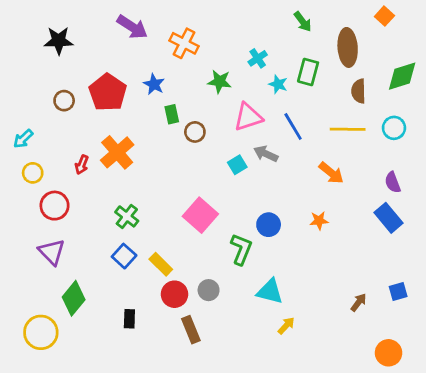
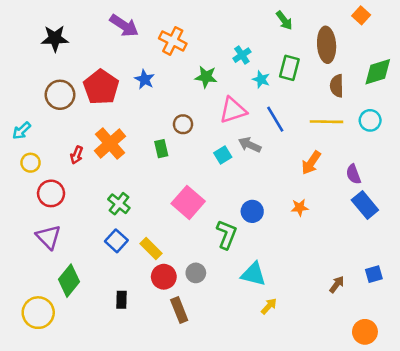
brown circle: (64, 101) -> (60, 95), size x1.5
green rectangle: (172, 114) -> (161, 149), moved
orange arrow: (331, 173) -> (311, 163), turned 85
purple semicircle: (393, 182) -> (353, 174), moved

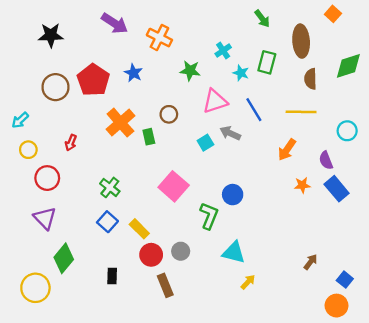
cyan circle: (370, 120) -> (347, 131), moved
orange cross: (110, 143) -> (120, 123), moved
orange star: (300, 208) -> (302, 185), moved
blue square: (374, 274) -> (345, 280), moved, turned -35

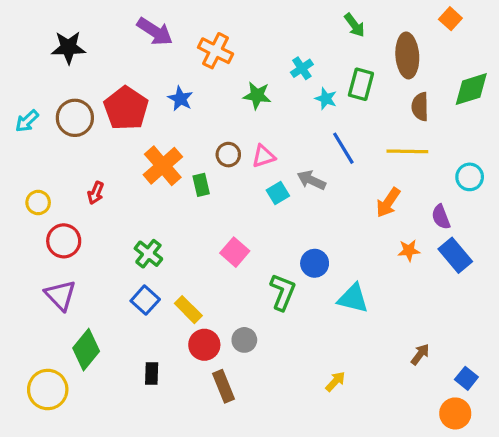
pink triangle: (215, 101) -> (263, 156), moved, size x0.7
cyan arrow: (20, 120) -> (27, 121), moved
pink square: (174, 186) -> (235, 252), size x0.7
cyan triangle: (234, 252) -> (353, 298), moved

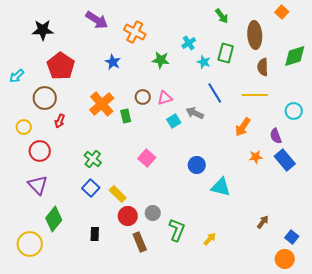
red pentagon: (126, 108) -> (61, 66), moved
brown circle: (75, 118) -> (45, 98), moved
green L-shape: (283, 292) -> (177, 230), moved

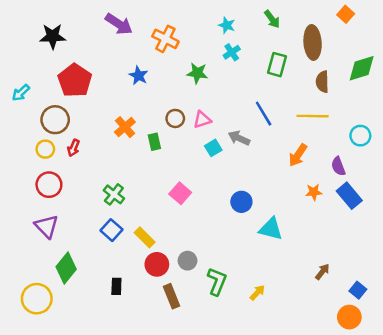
cyan star: (204, 62) -> (227, 25), moved
orange cross: (102, 104) -> (125, 127), size x0.7
yellow circle: (24, 127) -> (45, 149), moved

